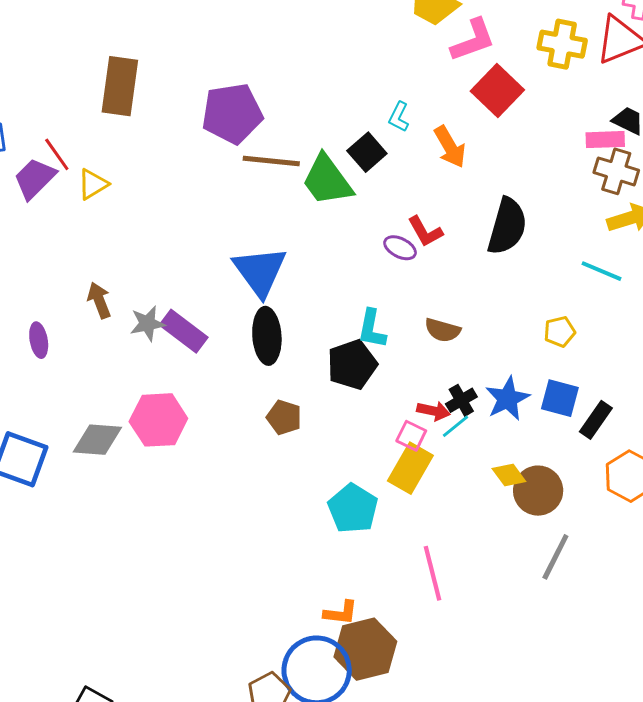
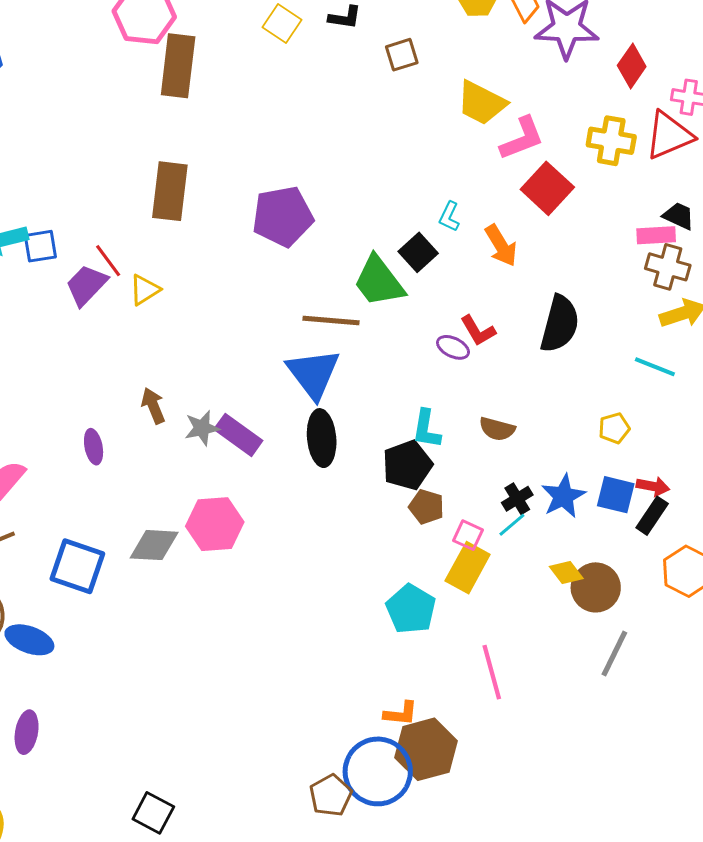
brown line: (271, 161) -> (331, 321), moved
red arrow: (433, 411) -> (653, 486), moved
brown pentagon: (284, 417) -> (426, 507), moved

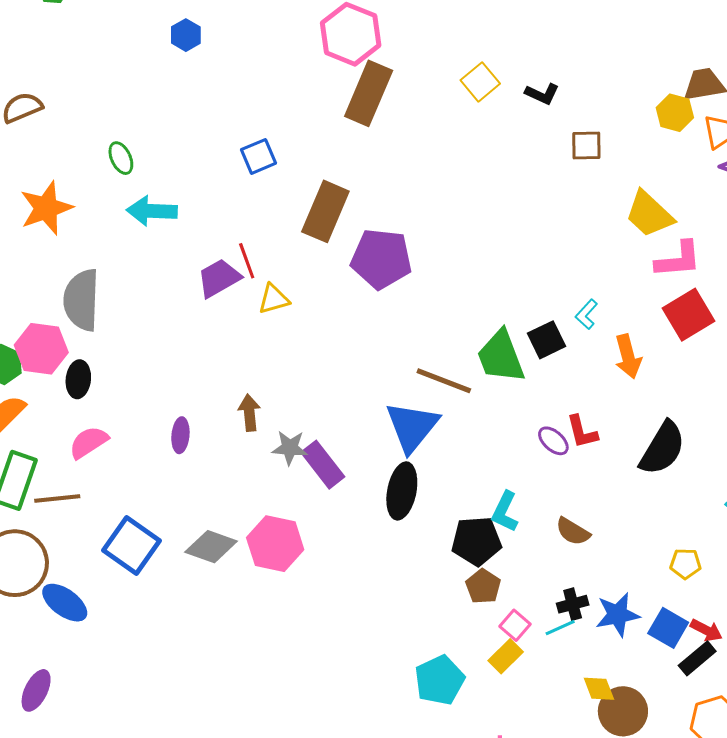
purple pentagon: (283, 216) -> (381, 259), moved
blue square: (40, 246) -> (259, 156), moved, turned -30
yellow rectangle: (468, 568) -> (506, 656), size x0.7

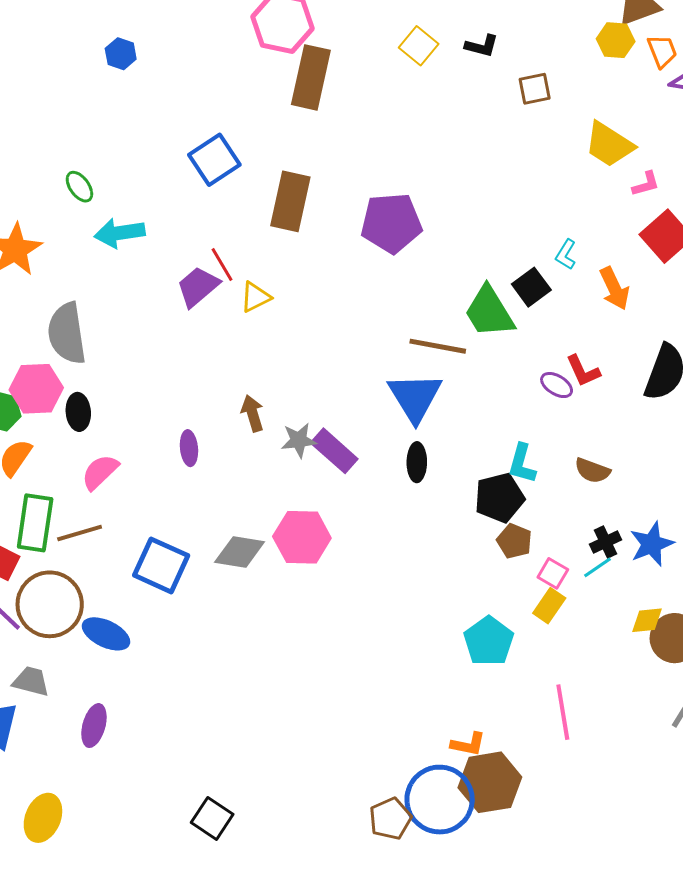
blue square: (259, 156) -> (214, 160), size x1.4
purple pentagon: (381, 259) -> (391, 223), moved
pink L-shape: (678, 260) -> (646, 184), size x0.6
black ellipse: (402, 491) -> (417, 462), size x0.7
yellow diamond: (599, 689) -> (647, 620), turned -64

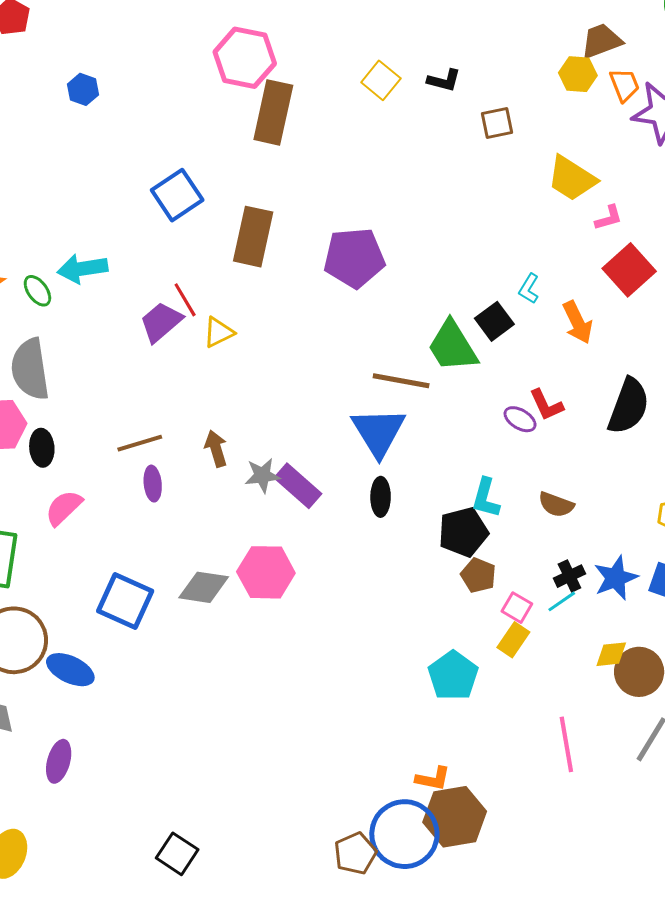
green ellipse: (79, 187) -> (37, 291), moved
brown line: (80, 533) -> (140, 443), moved
pink line: (563, 712) -> (566, 744), moved

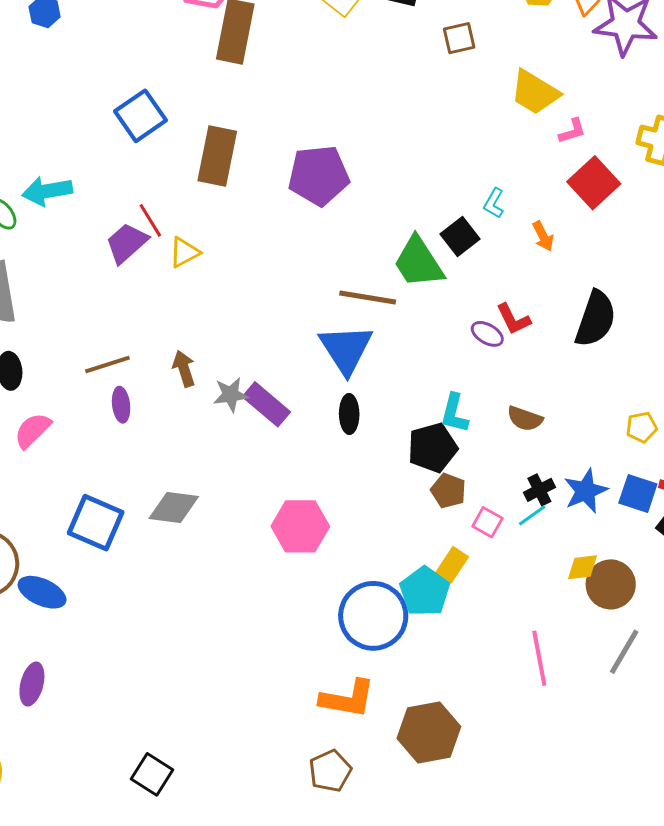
orange arrow: (578, 322) -> (543, 236), size x0.7
pink hexagon: (266, 572) -> (300, 526), moved
yellow rectangle: (513, 640) -> (452, 565), moved
orange L-shape: (433, 779) -> (348, 699), moved, size x1.6
blue circle: (404, 834) -> (373, 616), moved

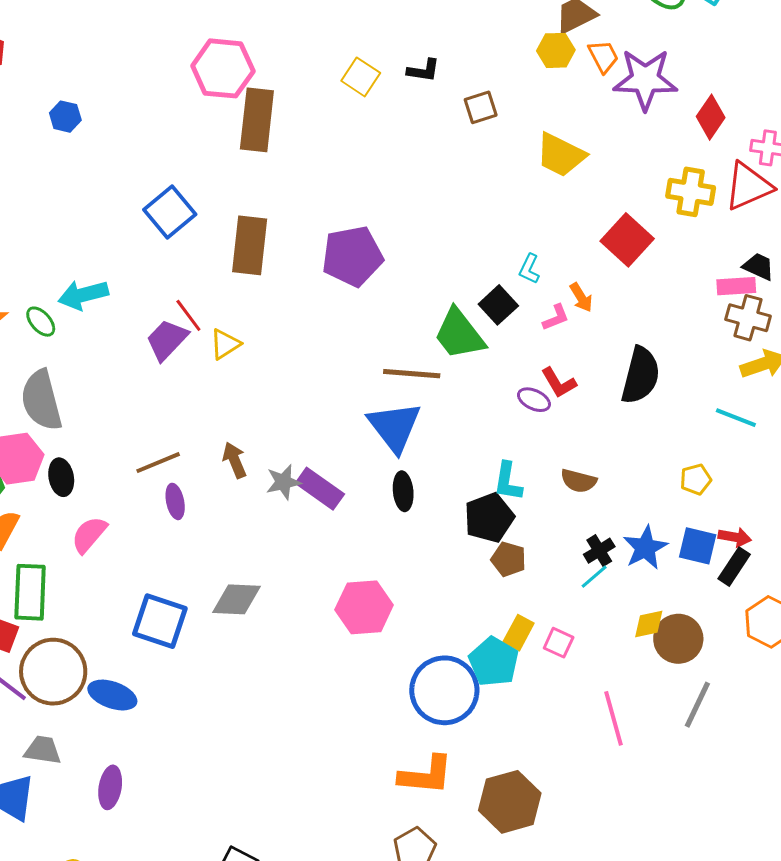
pink L-shape: (572, 131) -> (556, 317), moved
pink square: (487, 522) -> (559, 643), moved

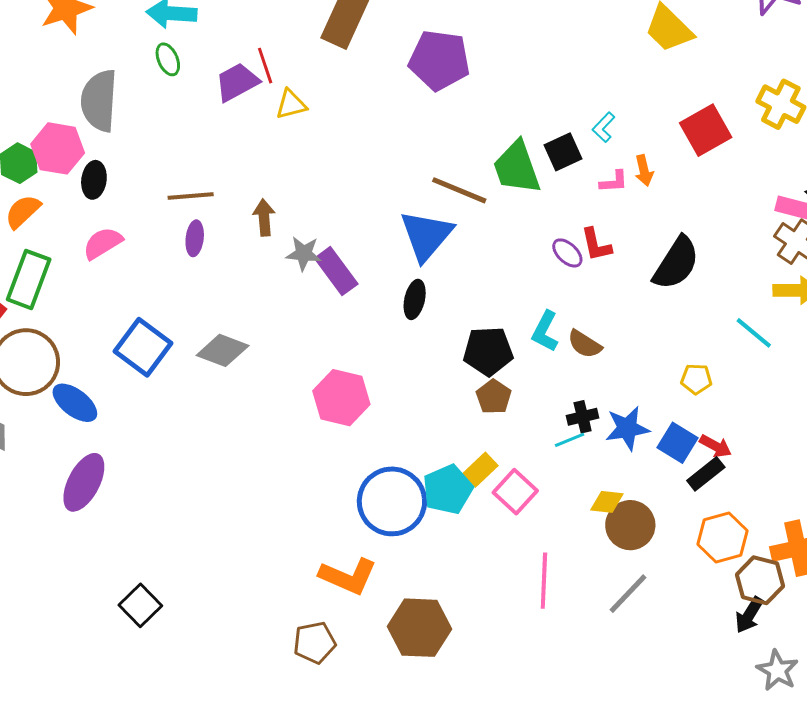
green ellipse: (41, 322) -> (168, 59), moved
cyan L-shape: (508, 481) -> (545, 331), moved
pink square: (559, 643) -> (515, 492), size x1.4
purple ellipse: (110, 787) -> (84, 482), moved, size x1.4

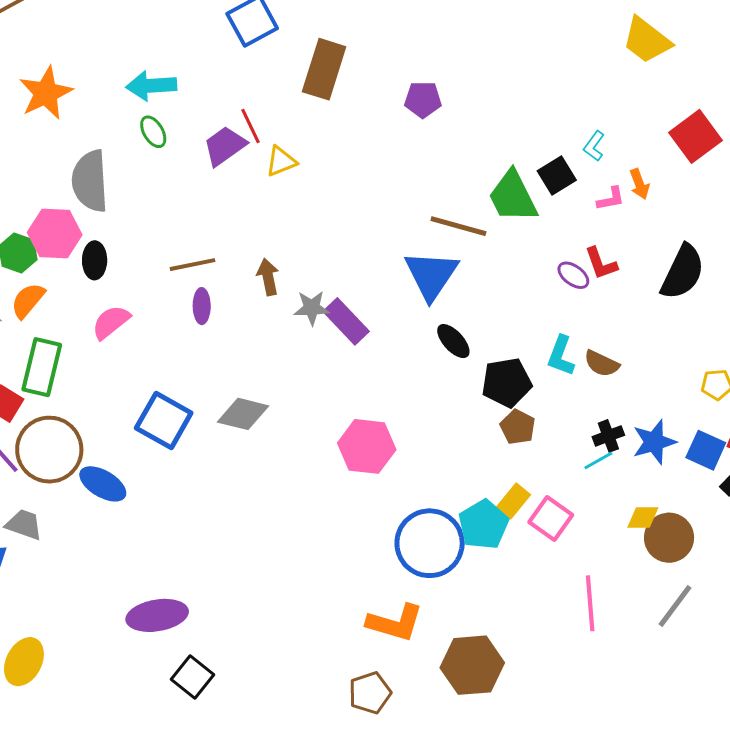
purple pentagon: (439, 60) -> (423, 100), size x0.6
black ellipse: (415, 299) -> (453, 341), moved, turned -48
purple ellipse: (84, 482) -> (157, 615), moved, turned 60

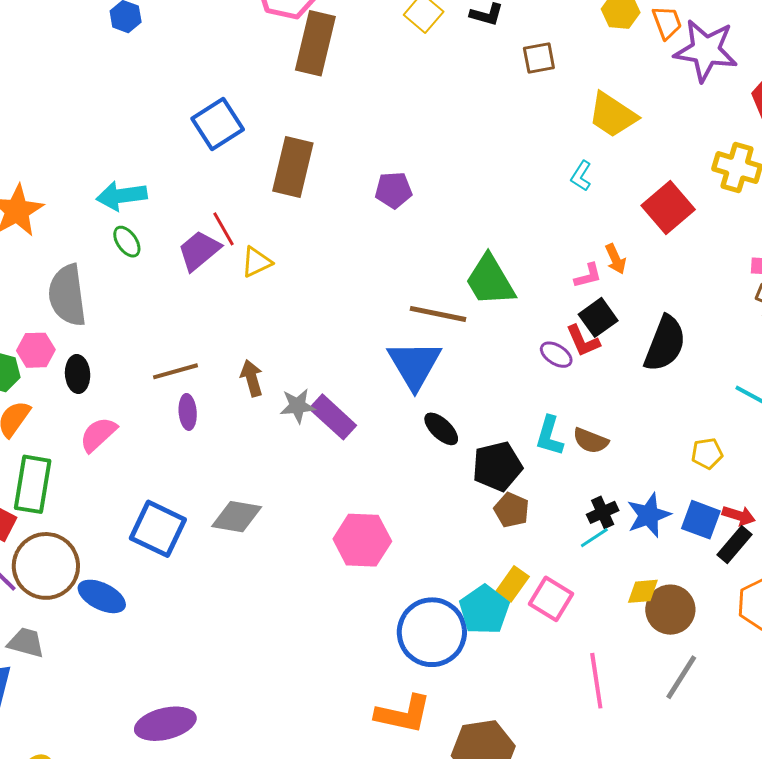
cyan L-shape: (594, 146) -> (581, 176), moved
black square: (557, 175) -> (598, 317), moved
pink hexagon: (55, 234) -> (36, 350), size x0.7

